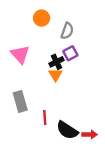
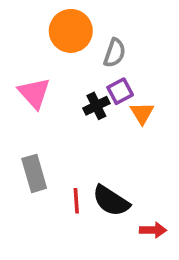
orange circle: (42, 18) -> (71, 31), size x1.5
orange triangle: (55, 75) -> (142, 113), moved
black semicircle: (67, 130) -> (111, 201), moved

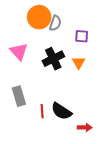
gray semicircle: (115, 53) -> (55, 23), moved
purple square: (120, 91) -> (82, 36), moved, turned 32
black cross: (96, 106) -> (53, 59), size x1.5

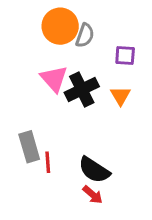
pink triangle: (19, 52) -> (54, 79), moved
red line: (42, 111) -> (48, 162), moved
red arrow: (85, 127) -> (93, 195), moved, turned 40

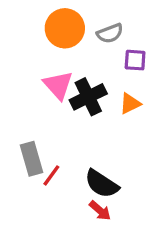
gray semicircle: (85, 35) -> (110, 33), moved, turned 50
orange triangle: (120, 96) -> (130, 104), turned 35
red line: (48, 162) -> (51, 175), turned 40

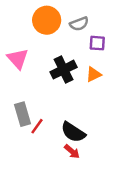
pink triangle: (58, 85) -> (18, 59), moved

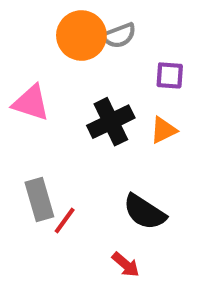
gray semicircle: (79, 24) -> (119, 35), moved
pink triangle: (18, 59) -> (31, 103), turned -30
black semicircle: (73, 132) -> (144, 212), moved

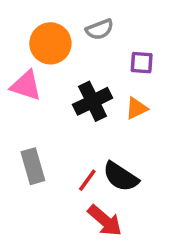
orange circle: (81, 35) -> (50, 43), moved
red line: (65, 220) -> (87, 180), moved
red arrow: (126, 265) -> (105, 221), size x1.5

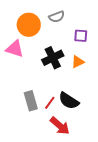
gray rectangle: (33, 166) -> (31, 101), moved

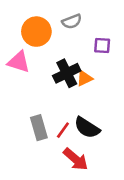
orange triangle: (78, 62) -> (84, 78), moved

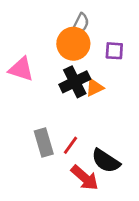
gray semicircle: (72, 21) -> (80, 24), turned -42
orange circle: (36, 32) -> (73, 44), moved
black semicircle: (87, 128) -> (106, 161), moved

